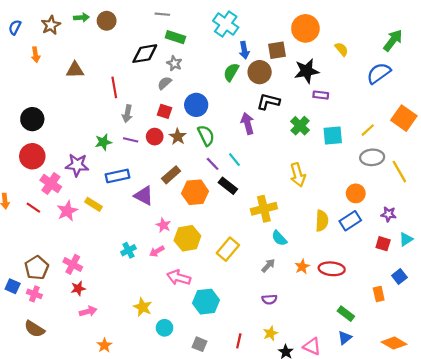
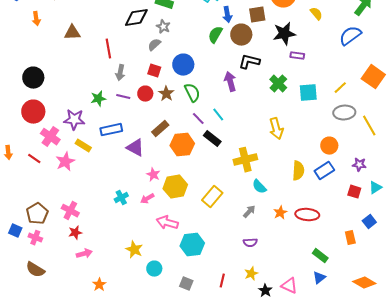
yellow rectangle: (93, 204) -> (83, 146), moved

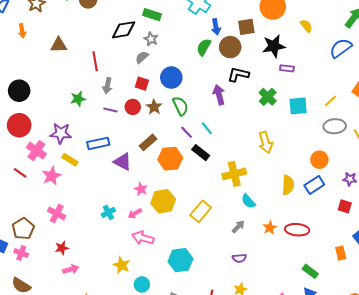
green star: (98, 99) -> (78, 99), moved
pink cross: (70, 211) -> (57, 213), moved
pink arrow: (167, 223) -> (143, 238), moved

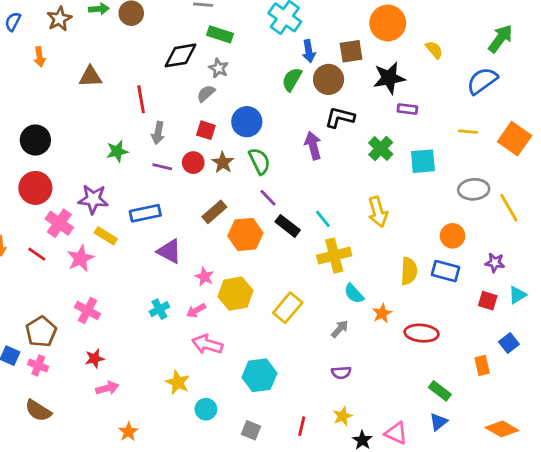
yellow line: (331, 101) -> (468, 132), moved, turned 48
cyan line: (207, 128) -> (323, 219), moved
purple triangle: (123, 162) -> (169, 251), moved
blue rectangle: (314, 185) -> (445, 271), turned 48
orange star: (270, 228) -> (382, 313), moved

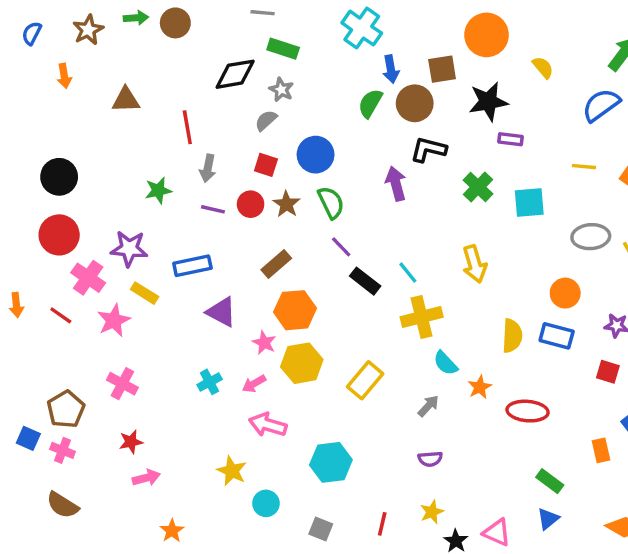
orange hexagon: (245, 234) -> (295, 310), moved

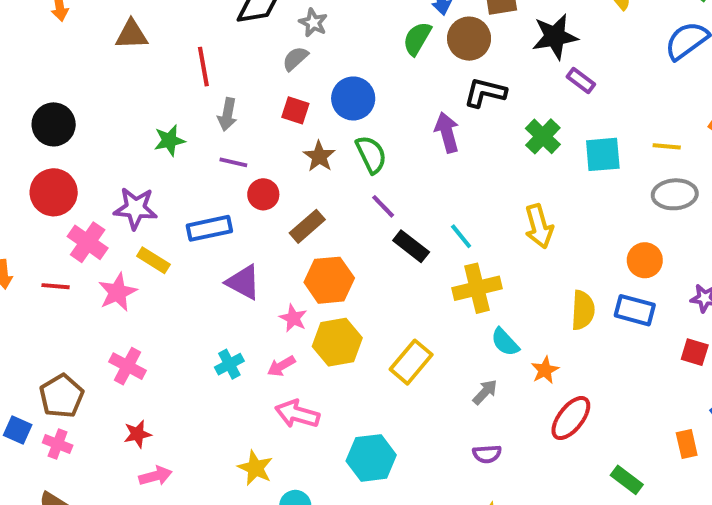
purple rectangle: (510, 139) -> (581, 81), turned 30
yellow line: (584, 167) -> (667, 146), moved
red circle: (251, 204) -> (263, 194), moved
red line: (61, 315) -> (56, 286), turned -30
red ellipse: (528, 411) -> (571, 418), moved, turned -57

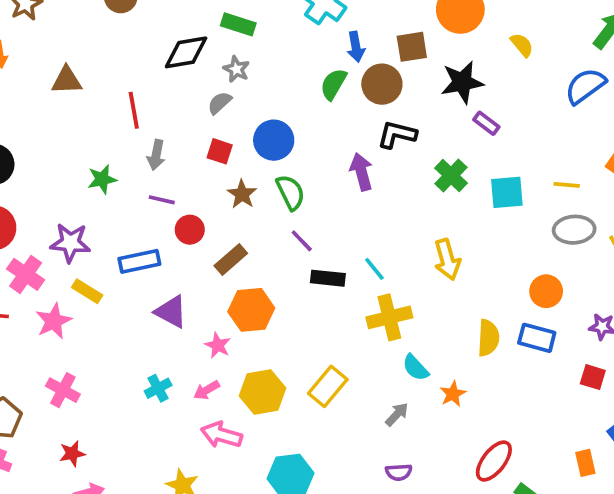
black rectangle: (411, 246) -> (328, 278), turned -32
yellow hexagon: (337, 342) -> (263, 392), moved
red ellipse: (571, 418) -> (494, 461), moved

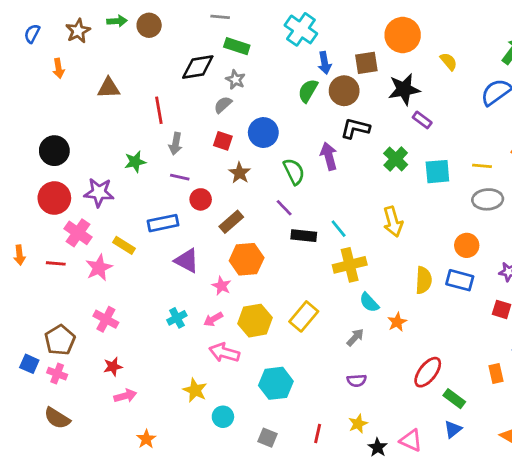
green semicircle: (291, 192) -> (294, 172), moved
purple star: (70, 243) -> (99, 192), moved

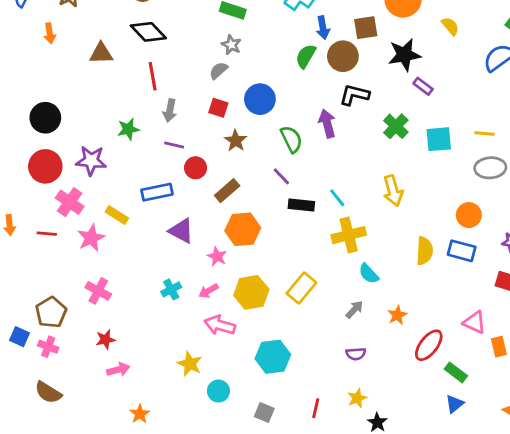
black diamond: (198, 67) -> (148, 32), moved, turned 56
orange star: (397, 322) -> (397, 315), moved
pink triangle: (411, 440) -> (475, 322), moved

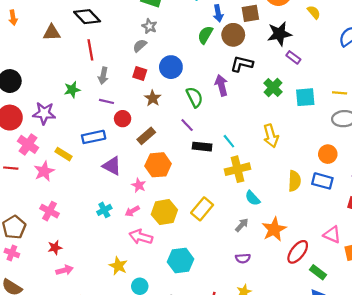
orange star: (397, 315) -> (274, 229), size x1.6

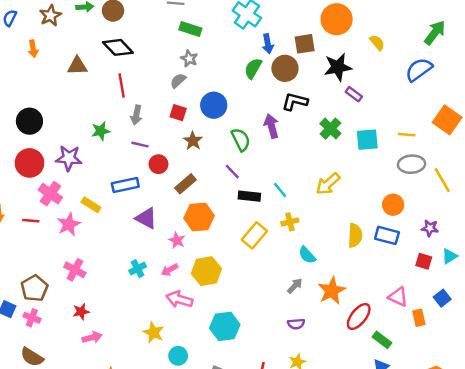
yellow arrow: (271, 136) -> (328, 184), turned 65
yellow cross: (238, 169) -> (290, 222), size x0.6
yellow rectangle: (202, 209) -> (254, 235), moved

